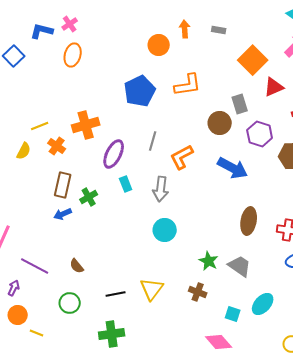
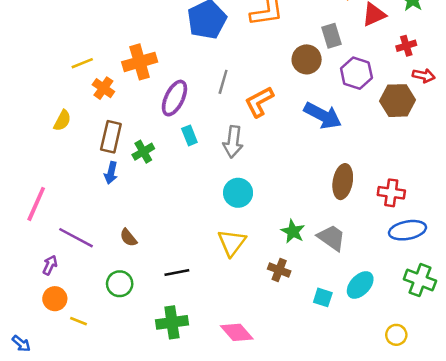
yellow semicircle: (24, 151) -> (62, 120), moved
blue arrow: (63, 214) -> (111, 173), turned -54
yellow triangle: (152, 289) -> (232, 243), moved
pink diamond: (219, 342) -> (237, 332), moved

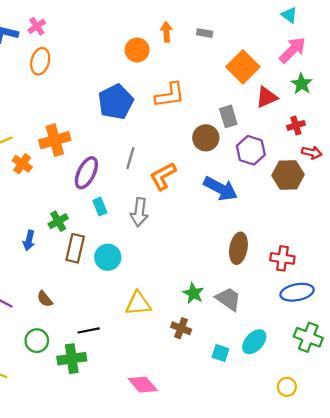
brown rectangle: (111, 137) -> (75, 248), moved
cyan circle: (238, 193) -> (108, 257), moved
yellow triangle: (232, 243) -> (138, 303), turned 48
green cross: (172, 322) -> (72, 359), moved

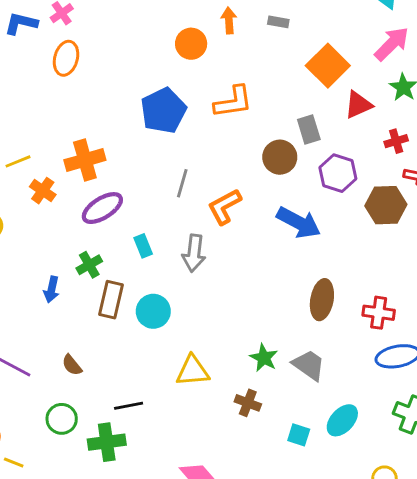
purple ellipse: (86, 173) -> (102, 208), moved, turned 32

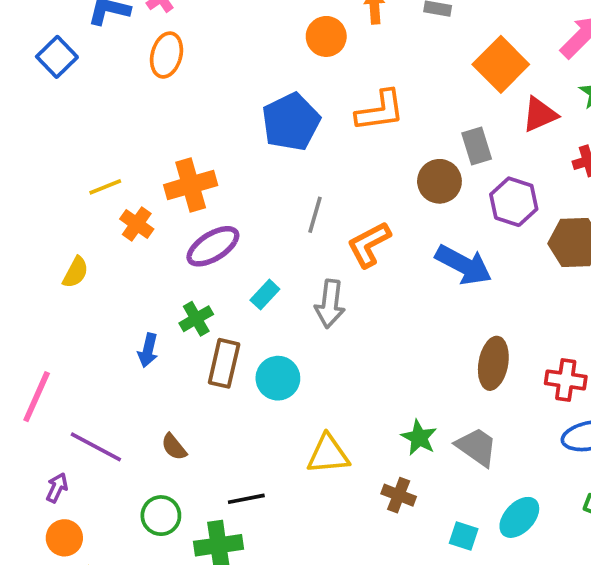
cyan rectangle: (143, 246) -> (265, 295), turned 65

